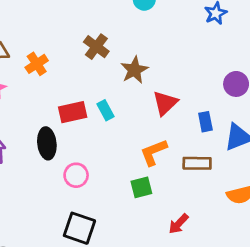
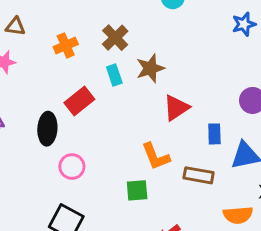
orange cross: (37, 64) -> (66, 45), moved
cyan rectangle: (106, 110) -> (114, 75), moved
red rectangle: (73, 112) -> (79, 101), turned -36
orange L-shape: (154, 152) -> (156, 156), turned -100

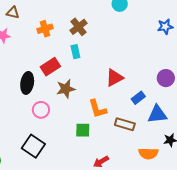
brown star: (150, 68) -> (66, 89), moved
blue rectangle: (214, 134) -> (138, 98), turned 48

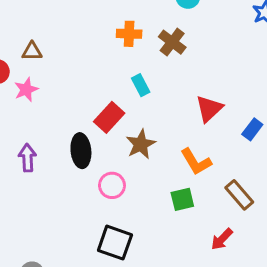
brown cross: (78, 27) -> (172, 42), moved
orange cross: (45, 29) -> (129, 34), moved, turned 35
brown rectangle: (125, 124) -> (239, 195), moved, turned 48

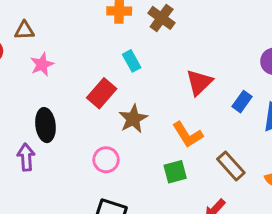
pink star: (26, 90) -> (42, 64), moved
black ellipse: (81, 151) -> (45, 125), moved
purple arrow: (27, 158) -> (26, 157), moved

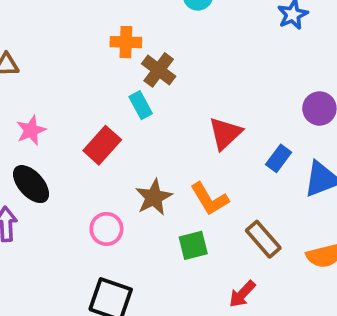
brown cross: (162, 18) -> (159, 70), moved
pink star: (42, 64) -> (31, 130), moved
brown star: (133, 119) -> (154, 197), moved
black ellipse: (45, 125) -> (31, 184), turned -36

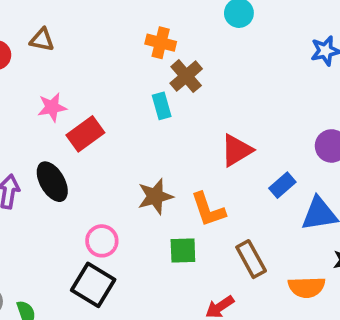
red rectangle: (102, 145) -> (85, 134), moved
black ellipse: (31, 184) -> (52, 182), moved
pink circle: (106, 229) -> (102, 241), moved

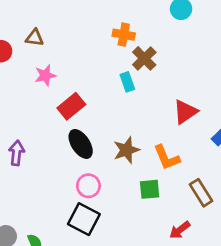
pink star: (52, 107) -> (45, 75), moved
black ellipse: (52, 182) -> (81, 144), moved

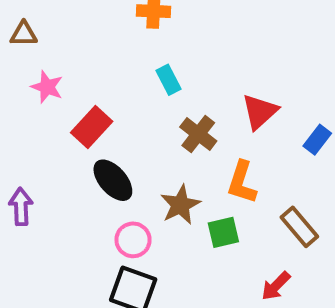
brown cross: (144, 58) -> (198, 134), moved
pink star: (45, 75) -> (47, 87), turned -30
brown star: (126, 150) -> (180, 205), moved
orange L-shape: (167, 158) -> (242, 182), turned 48

